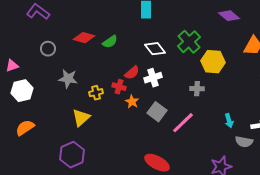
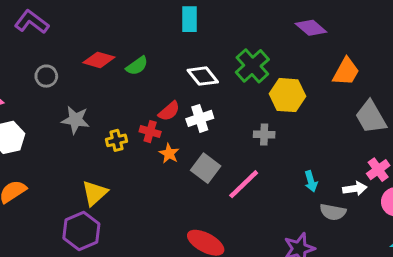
yellow triangle: (81, 118) -> (95, 193), moved

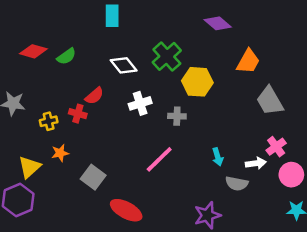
white cross: (200, 118) -> (140, 103), moved
orange star: (169, 154) -> (60, 153), moved, turned 30
gray square: (206, 168) -> (93, 177), moved

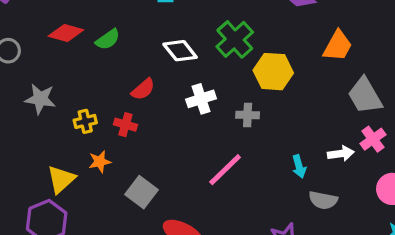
red cross: (78, 114) -> (125, 125), moved
pink cross: (276, 147) -> (373, 139), moved
white arrow: (256, 163) -> (341, 154), moved

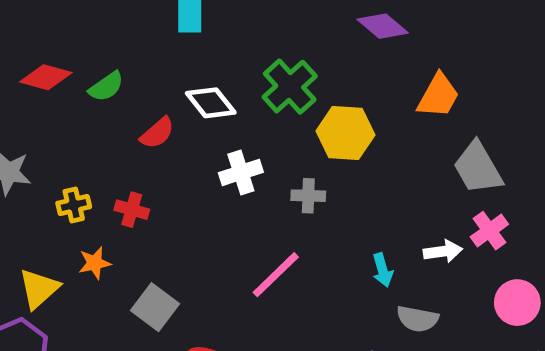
red semicircle: (143, 89) -> (157, 133), moved

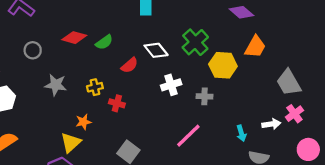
orange trapezoid: (438, 96) -> (255, 47), moved
yellow cross: (74, 205) -> (95, 87), moved
orange star: (95, 263) -> (83, 122), moved

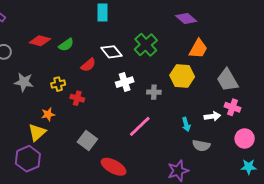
yellow hexagon: (223, 65) -> (182, 76), moved
pink cross: (294, 114) -> (232, 107), turned -35

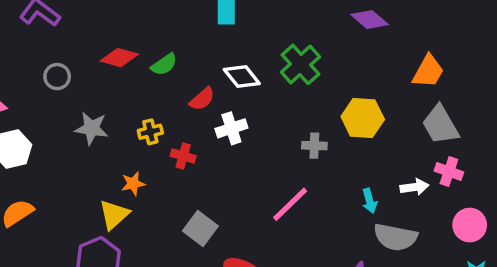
orange trapezoid: (198, 49) -> (428, 71), moved
white cross: (125, 82) -> (231, 128), moved
gray semicircle: (201, 146) -> (395, 237), size x1.4

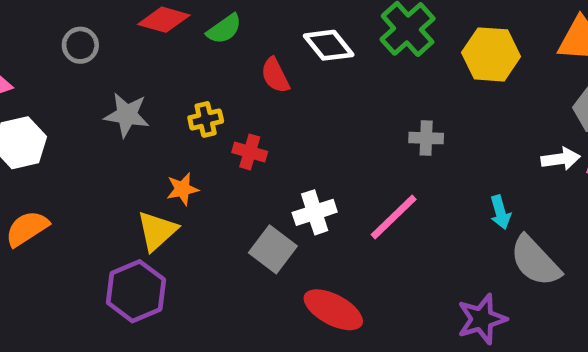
red semicircle: (202, 99) -> (275, 75), turned 104
yellow hexagon: (363, 118) -> (491, 54), moved
white cross: (231, 128) -> (315, 212), moved
white arrow: (414, 187) -> (561, 159), moved
gray semicircle: (395, 237) -> (535, 261), turned 36

